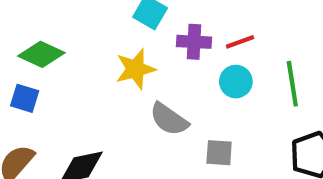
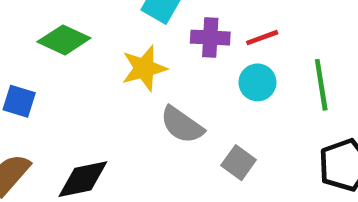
green diamond: (41, 54) -> (64, 40), moved
gray square: (219, 153) -> (239, 163), turned 32

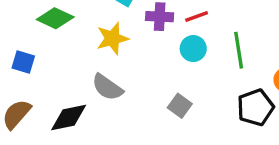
gray semicircle: (182, 125) -> (107, 87), moved

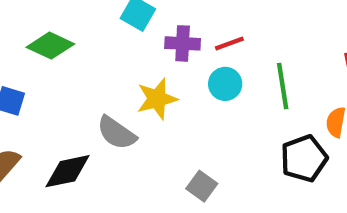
yellow star: (112, 38) -> (157, 99), moved
gray square: (180, 106) -> (202, 186), moved

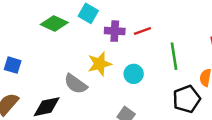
green diamond: (50, 46) -> (54, 23), moved
cyan circle: (225, 84) -> (134, 74), moved

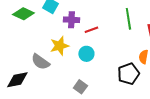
red line: (142, 31) -> (91, 30), moved
green line: (174, 56) -> (128, 19), moved

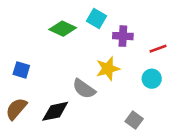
red line: (91, 30) -> (158, 49), moved
cyan circle: (86, 54) -> (152, 79), moved

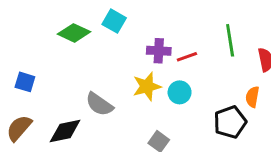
purple cross: (123, 36) -> (159, 51), moved
yellow star: (108, 69) -> (147, 86), moved

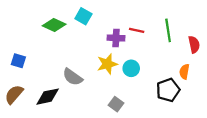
red line: (187, 57) -> (137, 30), moved, turned 32

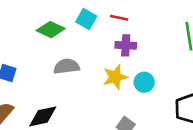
red line: (137, 30) -> (119, 18), moved
gray semicircle: (73, 77) -> (67, 66), moved, turned 138

